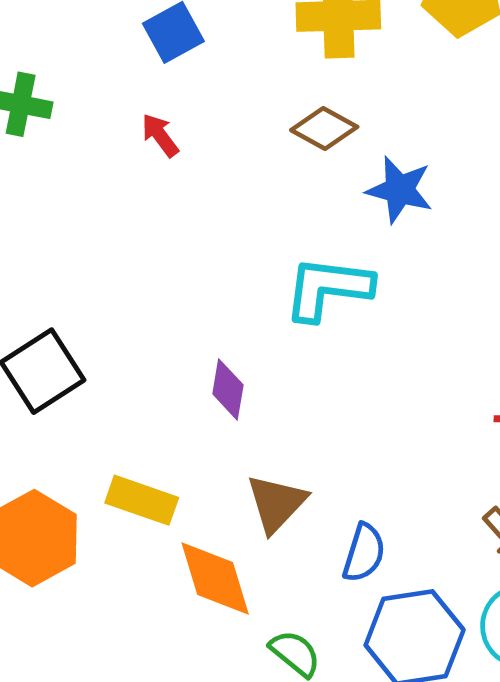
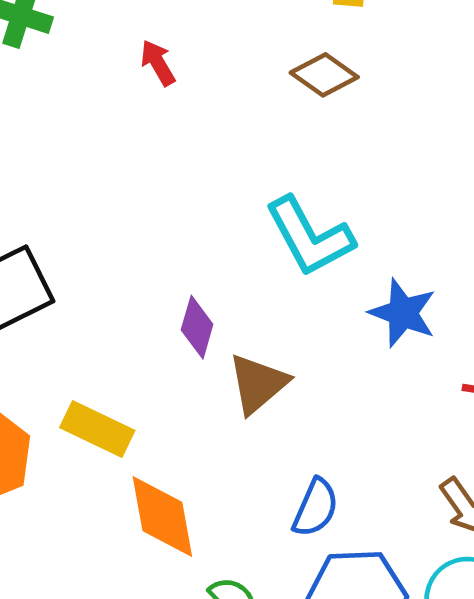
blue star: (399, 190) -> (403, 313), moved
cyan L-shape: (328, 288) -> (310, 237), turned -132
brown triangle: (276, 503) -> (258, 384), moved

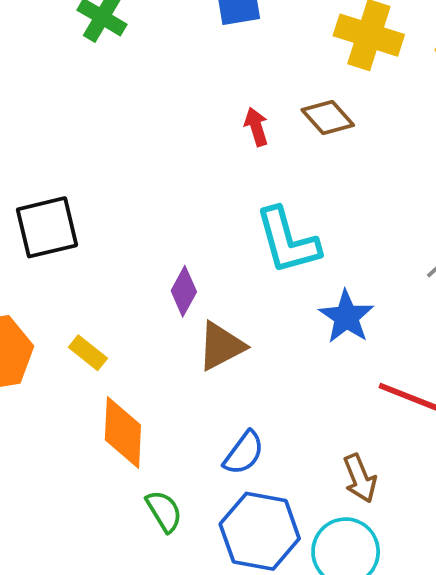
red arrow: (158, 63) -> (256, 127), moved
yellow rectangle: (97, 429) -> (88, 353), size x0.7

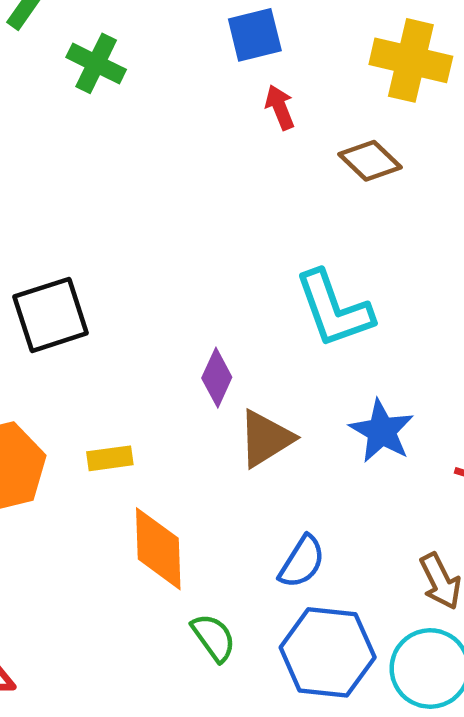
red arrow: (256, 127) -> (280, 107), moved
blue star: (346, 317) -> (382, 431), moved
yellow rectangle: (88, 353) -> (110, 458), turned -42

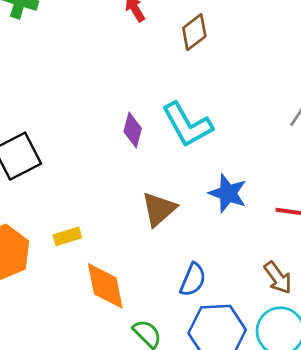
brown diamond: (370, 161) -> (194, 32), turned -72
purple diamond: (217, 378) -> (133, 130), moved

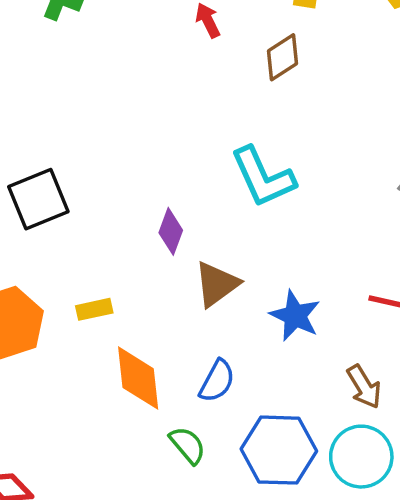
purple diamond: (133, 130) -> (171, 231), moved
blue star: (228, 193) -> (295, 316), moved
blue semicircle: (193, 280) -> (217, 381), moved

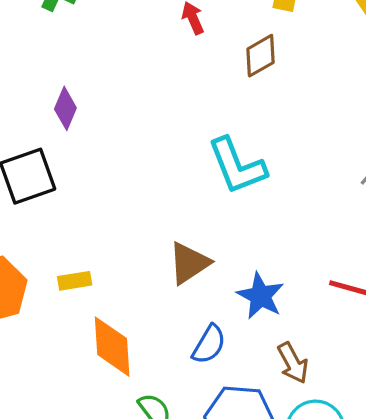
purple diamond: (171, 231) -> (65, 108), moved
blue semicircle: (217, 381) -> (209, 344), moved
brown arrow: (364, 387) -> (293, 363), moved

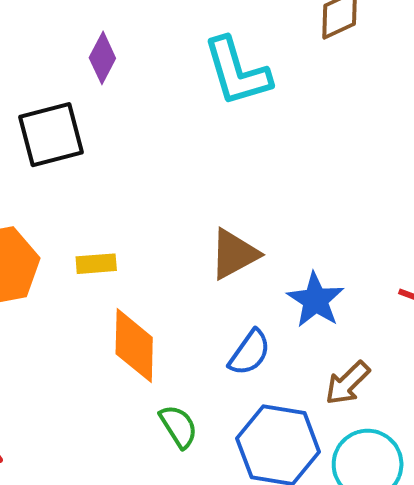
cyan L-shape: (237, 166) -> (237, 72), moved
brown arrow: (293, 363) -> (347, 383), turned 69

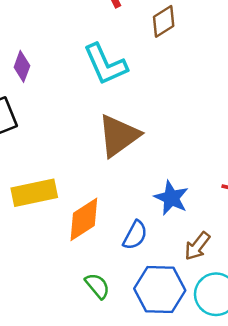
brown triangle: (234, 254) -> (119, 136), moved, size x1.4
yellow rectangle: (96, 264) -> (34, 193), size x1.8
orange diamond: (134, 346) -> (84, 219), moved, turned 63

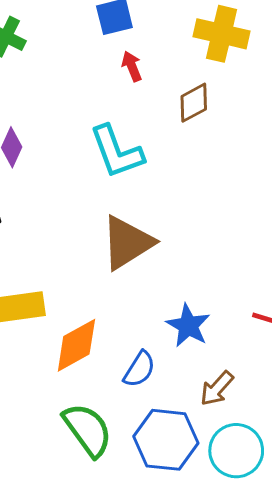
green semicircle: (97, 286) -> (88, 430), size x1.6

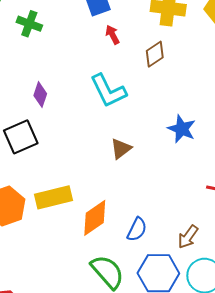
brown triangle: (127, 243) -> (121, 149), size x0.6
blue star: (188, 326) -> (182, 129), moved

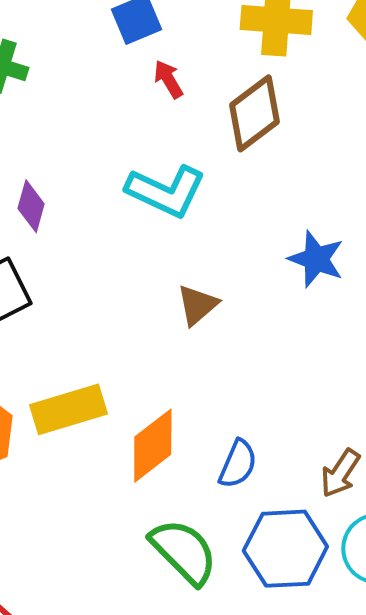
brown diamond: (155, 54) -> (255, 113), size x1.4
cyan L-shape: (108, 91) -> (166, 191), turned -36

